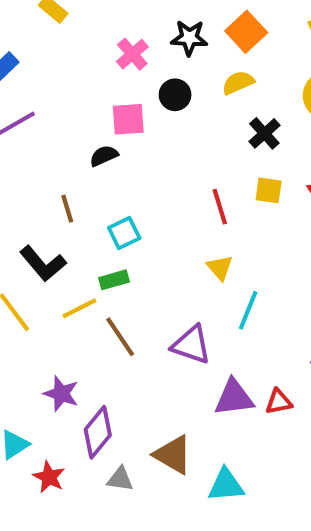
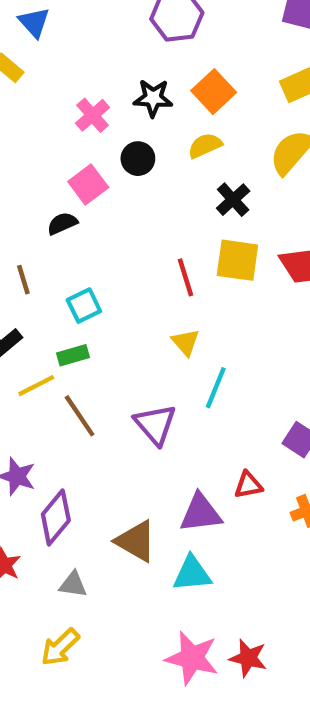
pink square: (128, 119) -> (88, 184), turned -33
yellow square: (269, 190) -> (237, 260), size x1.5
purple triangle: (191, 345) -> (155, 424), turned 30
purple triangle: (234, 398) -> (201, 513), moved
gray triangle: (120, 479) -> (73, 584), moved

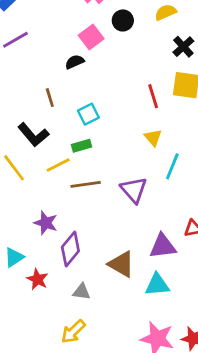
brown line: (80, 416) -> (86, 184), turned -64

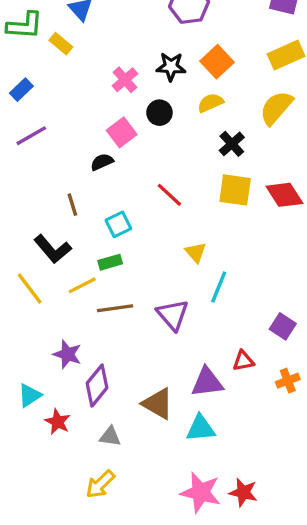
red line: (153, 96) -> (169, 195), moved, turned -30

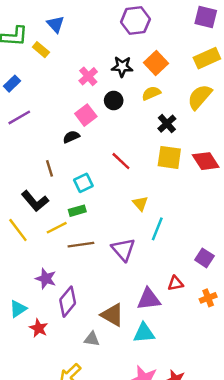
gray triangle: (110, 437) -> (92, 339), moved

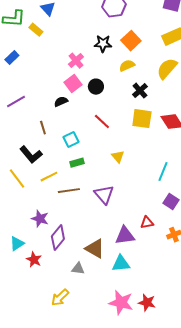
pink cross: (88, 76) -> (76, 61), moved
black circle: (114, 101) -> (96, 87), moved
purple line: (19, 117) -> (16, 102), moved
green rectangle: (77, 211) -> (77, 163), moved
cyan line: (157, 229) -> (163, 172), moved

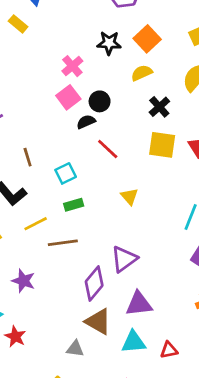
black semicircle: (61, 102) -> (86, 122), moved
purple triangle: (104, 195) -> (124, 259), moved, turned 35
red triangle: (147, 223) -> (169, 350), moved
purple diamond: (58, 238) -> (94, 284), moved

